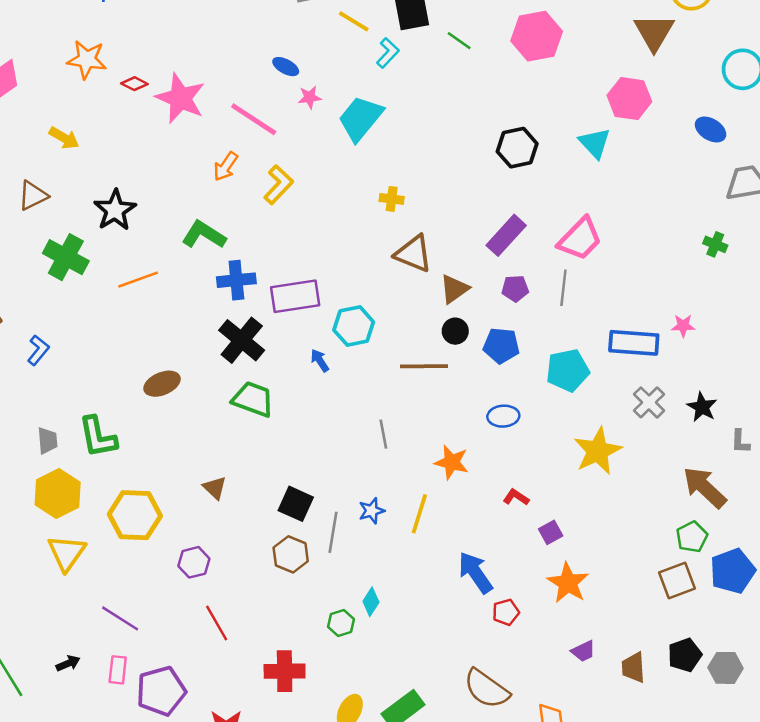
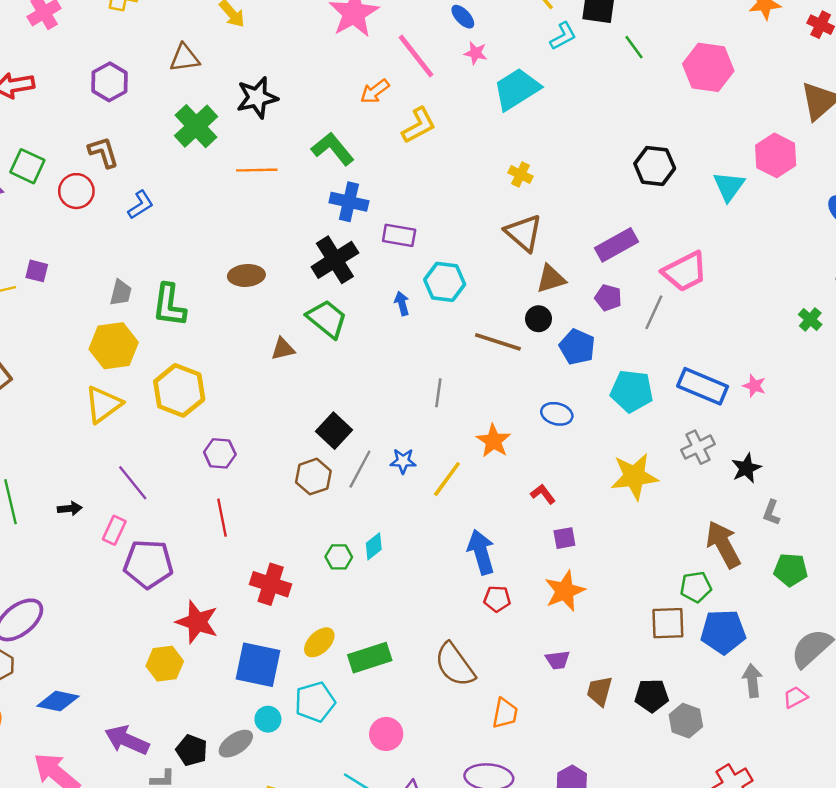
purple rectangle: (295, 296) -> (399, 235), size x0.7
brown triangle: (215, 488) -> (283, 349), moved, turned 45

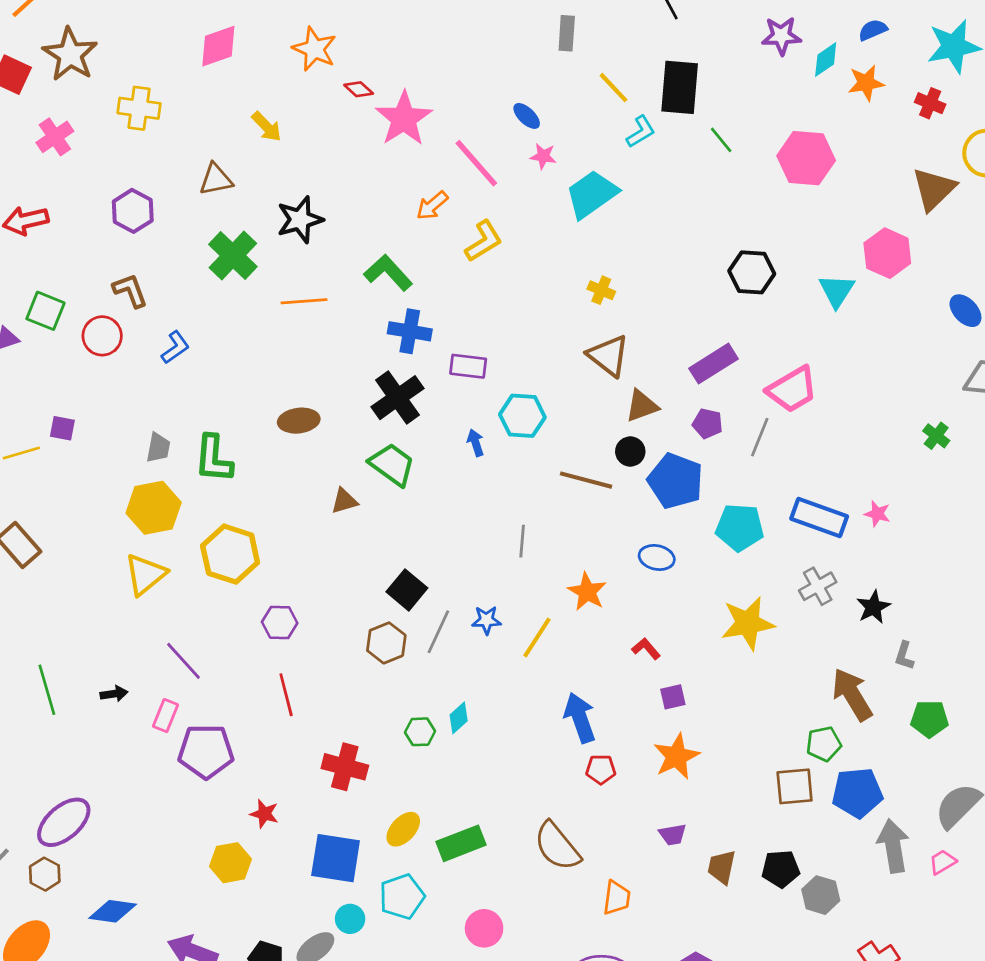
blue pentagon: (577, 347) -> (675, 481), size x1.4
red star: (197, 622) -> (264, 814), size x0.6
gray arrow: (752, 681) -> (893, 846), size x1.4

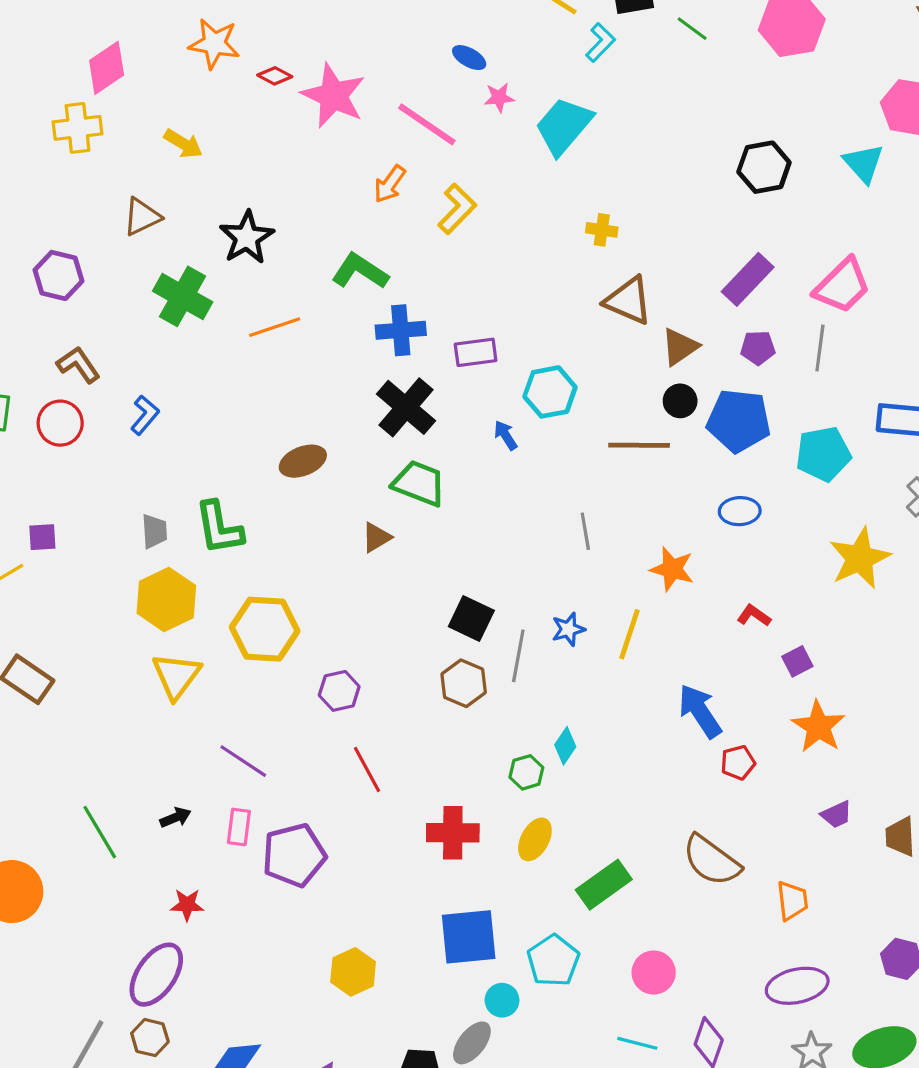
yellow cross: (139, 108) -> (78, 128), moved
red star: (264, 814) -> (187, 905), moved
yellow ellipse: (403, 829) -> (535, 839), moved

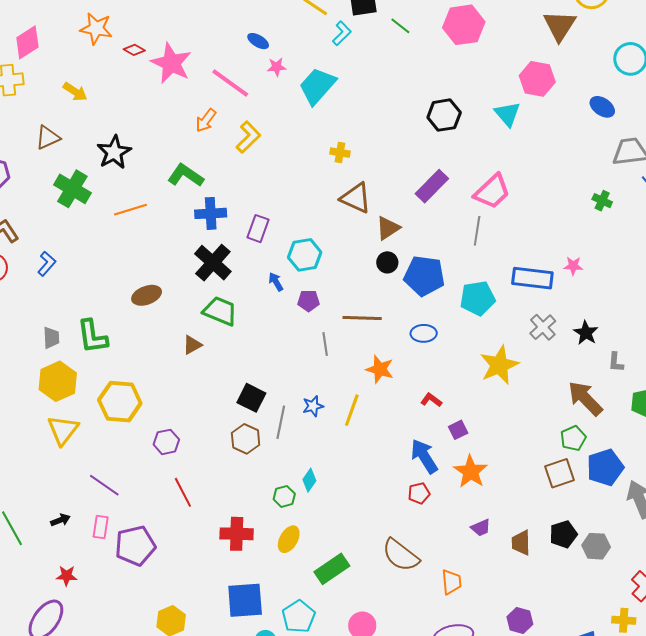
purple pentagon: (758, 348) -> (309, 301), moved
purple rectangle: (476, 352) -> (258, 229), turned -64
brown line: (639, 445) -> (362, 318), moved
blue arrow: (700, 711) -> (424, 456), moved

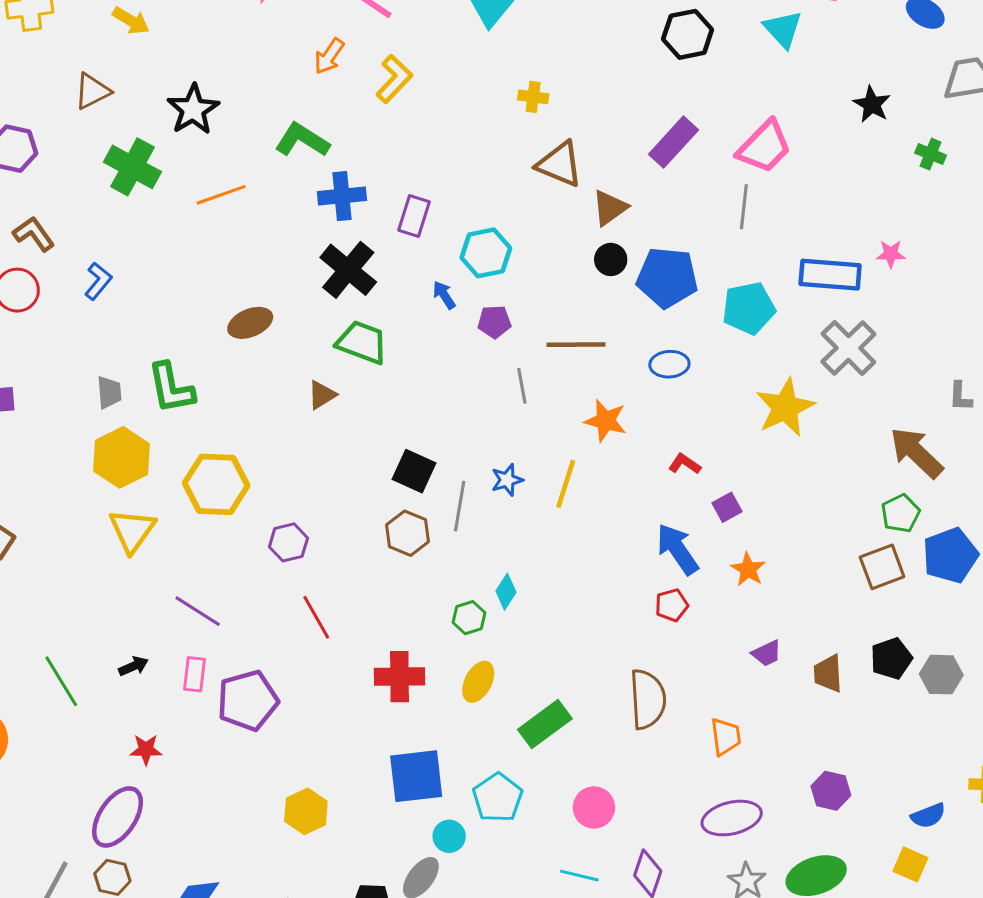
gray cross: (543, 327) -> (848, 348), size x1.4
black star: (586, 333) -> (872, 104), moved
orange star: (471, 472) -> (748, 569), size x0.7
brown semicircle: (401, 555) -> (648, 699), turned -129

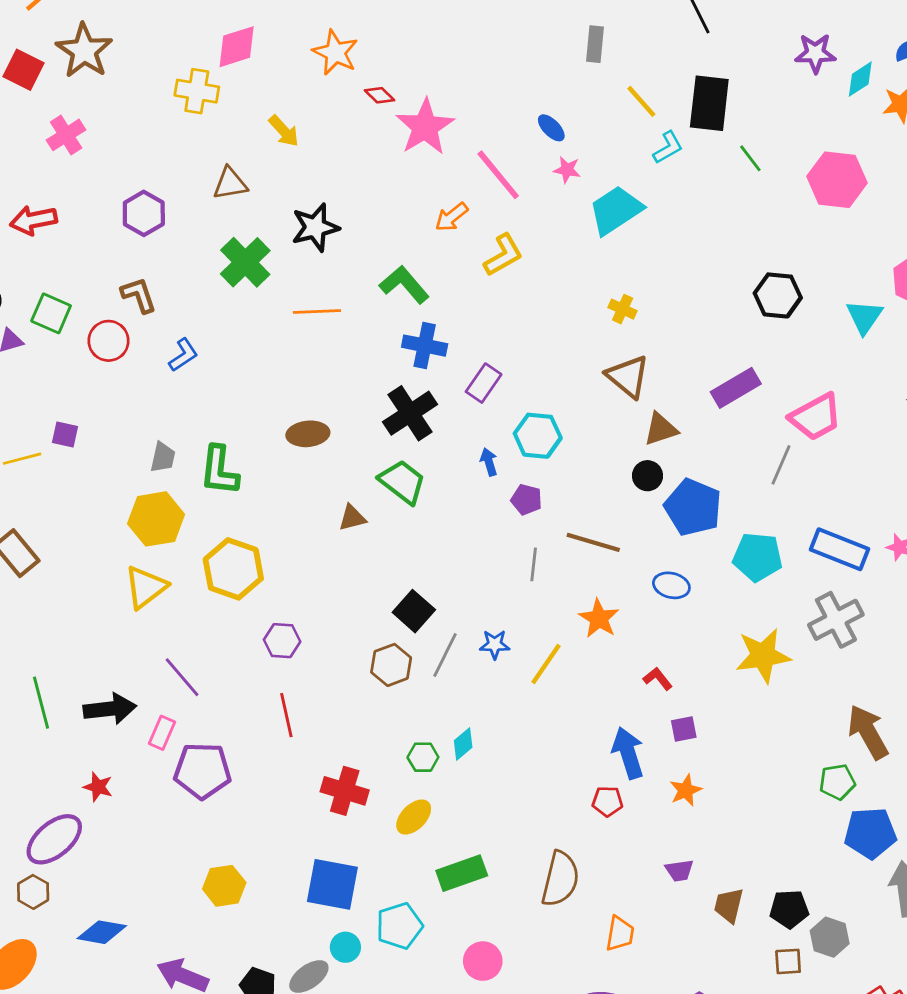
brown square: (882, 567) -> (788, 961), moved, size x0.7
black arrow: (134, 666) -> (110, 709), size x1.8

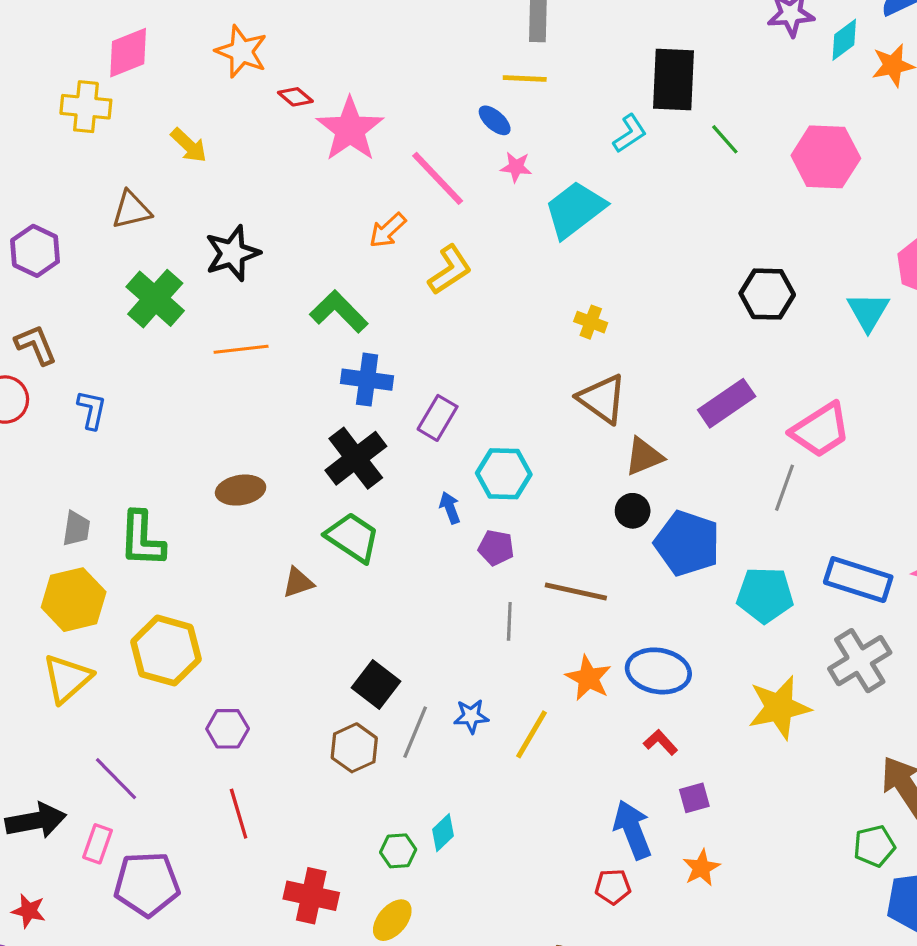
yellow line: (641, 101) -> (525, 79), moved, turned -42
blue L-shape: (183, 355) -> (92, 410), turned -40
blue ellipse: (671, 585) -> (658, 671), moved, size x1.5

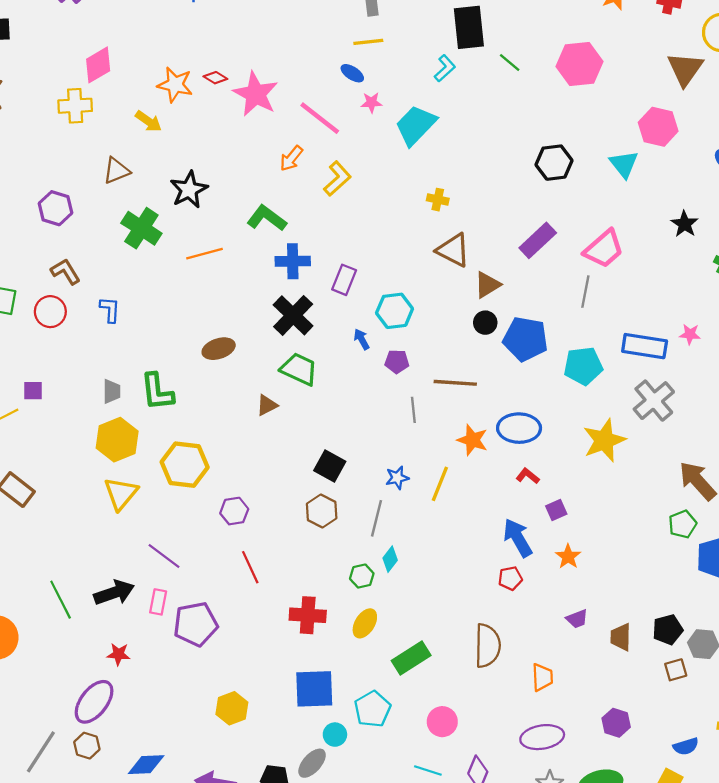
orange star: (241, 51) -> (175, 85), moved
gray line: (415, 732) -> (377, 518), moved

